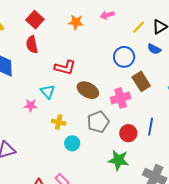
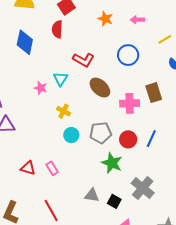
blue circle: (124, 57) -> (128, 55), moved
gray pentagon: (98, 122) -> (101, 133), moved

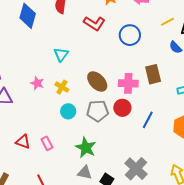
red L-shape: (83, 60) -> (94, 23), moved
pink star: (41, 88) -> (37, 83), moved
brown ellipse: (100, 88) -> (97, 82), moved
red circle: (128, 139) -> (122, 108), moved
green star: (112, 163) -> (86, 148), moved

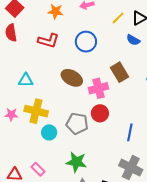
cyan triangle: (61, 55) -> (26, 80), turned -49
brown ellipse: (97, 82) -> (72, 78), moved
yellow cross: (62, 87) -> (36, 111), size x1.6
gray pentagon: (98, 111) -> (77, 124), turned 30
blue line: (148, 120) -> (130, 132), moved

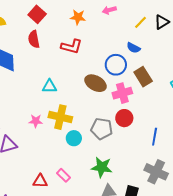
blue semicircle: (133, 40) -> (133, 48), moved
blue circle: (86, 42) -> (116, 65), moved

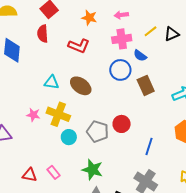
brown ellipse: (95, 83) -> (81, 86), moved
pink cross: (122, 93) -> (122, 39), moved

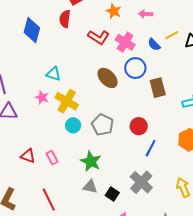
pink cross: (122, 39) -> (125, 42), moved, turned 30
blue semicircle: (140, 56) -> (154, 45), moved
cyan triangle: (52, 82) -> (54, 74), moved
brown ellipse: (81, 86) -> (108, 78), moved
red circle: (122, 124) -> (139, 126), moved

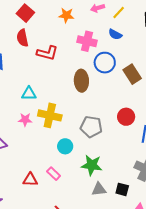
yellow line: (172, 35) -> (119, 13), moved
red L-shape: (99, 37) -> (47, 53), moved
brown ellipse: (108, 78) -> (81, 81), turned 60
cyan circle: (73, 125) -> (65, 146), moved

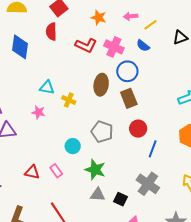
red L-shape: (47, 53) -> (86, 45), moved
brown rectangle: (132, 74) -> (129, 98), moved
yellow cross: (50, 115) -> (69, 100), moved, size x0.6

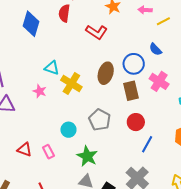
blue semicircle: (143, 46) -> (155, 49), moved
pink cross: (114, 47) -> (159, 81), moved
yellow cross: (69, 100) -> (71, 84), size x1.5

